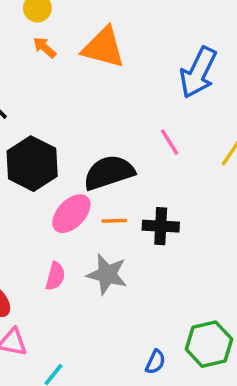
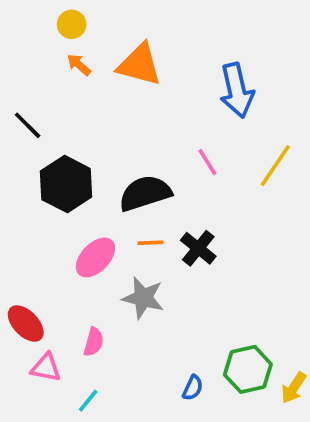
blue arrow: (198, 72) -> (237, 90), turned -39
pink ellipse: (71, 214) -> (95, 257), moved
black cross: (161, 226) -> (198, 248), turned 36
pink semicircle: (55, 276) -> (94, 342), moved

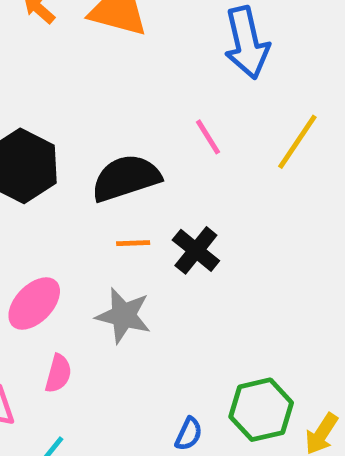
pink ellipse: (95, 257) -> (34, 303), moved

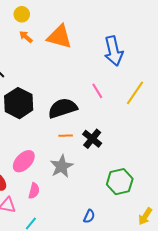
gray star: (124, 316) -> (62, 166), turned 30
green hexagon: (261, 410) -> (120, 182), moved

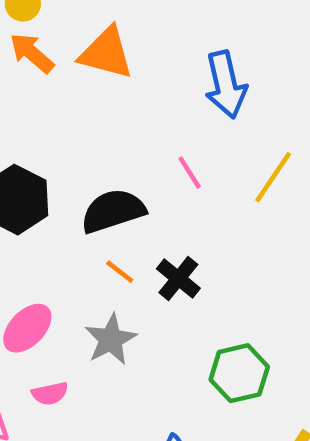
orange arrow: (26, 37) -> (32, 53), size x1.5
orange line: (66, 136) -> (120, 272), turned 40
pink semicircle: (34, 191) -> (50, 393), turned 63

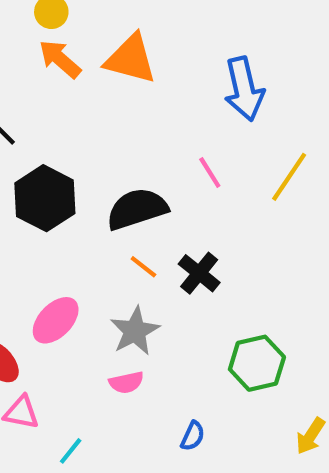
pink semicircle: (50, 393) -> (126, 382), moved

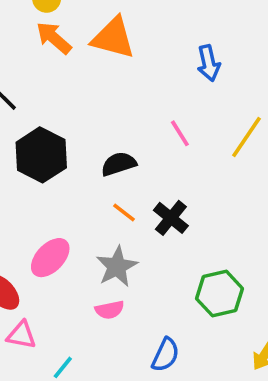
blue arrow: (244, 89) -> (209, 63), size x0.7
black semicircle: (137, 209) -> (119, 164), size x0.7
blue semicircle: (193, 436) -> (165, 355), size x1.4

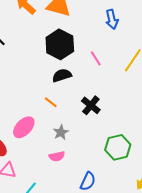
black hexagon: (41, 155) -> (60, 44), moved
orange line: (124, 213) -> (51, 102), moved
gray star: (117, 267) -> (61, 132), size x0.7

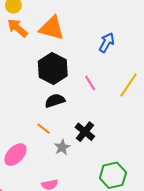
blue arrow: (112, 19) -> (107, 43), turned -138
gray star: (61, 132) -> (62, 147), moved

